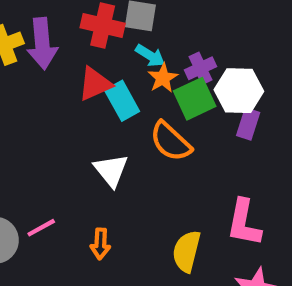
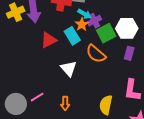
purple cross: (201, 68) -> (94, 21), moved
orange star: (163, 78) -> (82, 24), moved
red triangle: (95, 84) -> (49, 40), moved
purple rectangle: (248, 124) -> (129, 53), moved

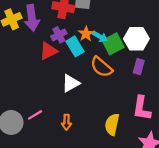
cyan arrow: (84, 14) -> (100, 37), moved
purple cross: (94, 21) -> (59, 35), moved
white triangle: (69, 69) -> (71, 83), turned 42

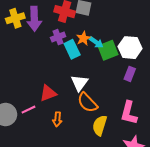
red triangle: (48, 51) -> (48, 93), moved
orange semicircle: (101, 67) -> (87, 103), moved
white triangle: (71, 83) -> (79, 83), moved, turned -30

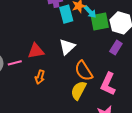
orange semicircle: (87, 103) -> (84, 71), moved

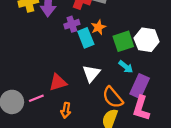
cyan arrow: (90, 12) -> (126, 67), moved
purple rectangle: (116, 48) -> (140, 86), moved, size x1.5

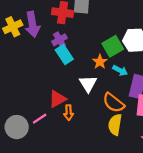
orange star: (98, 27) -> (100, 62), moved
cyan rectangle: (86, 38) -> (64, 55), moved
orange arrow: (66, 110) -> (69, 113), moved

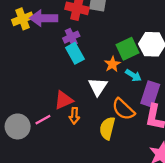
purple arrow: (32, 24) -> (44, 18), turned 95
yellow semicircle: (115, 125) -> (107, 128), moved

